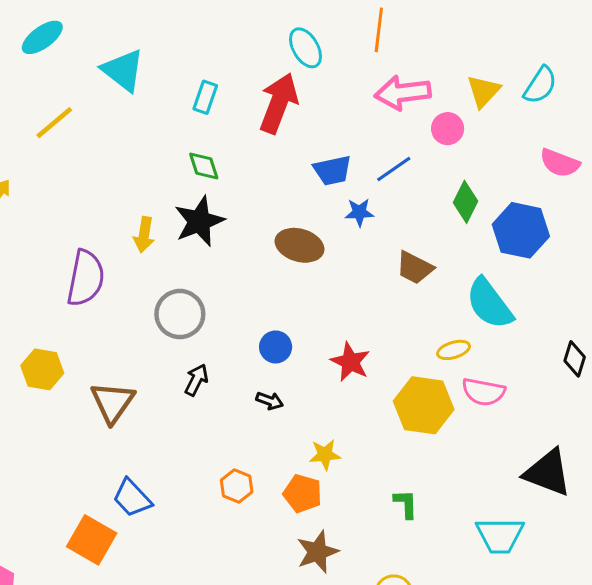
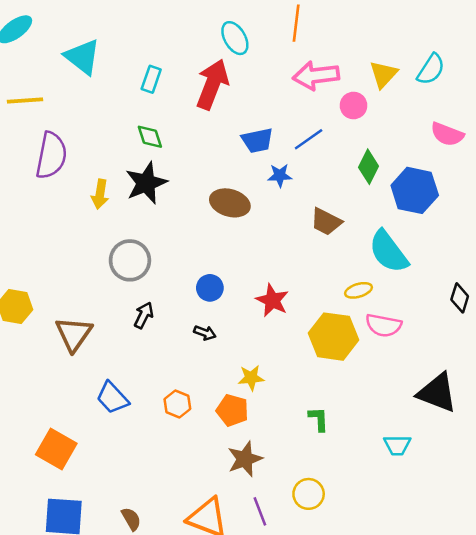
yellow line: (54, 123) -> (25, 101), turned 36
purple semicircle: (86, 278) -> (51, 155), moved
blue trapezoid: (132, 498) -> (112, 398), moved
cyan trapezoid: (500, 535) -> (397, 445), size x0.7

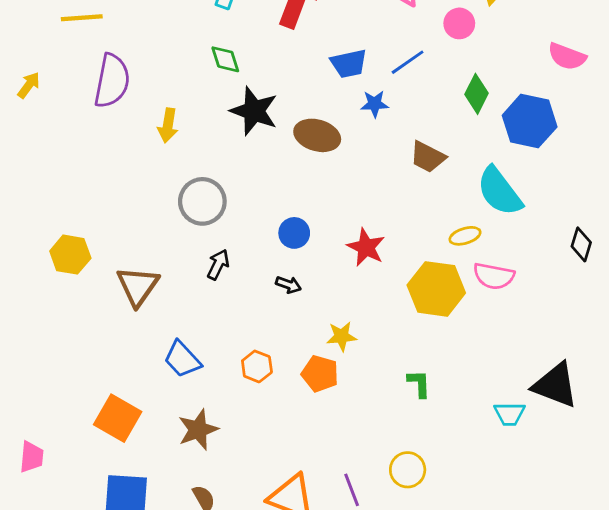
black star: (146, 183) -> (254, 111), moved, turned -30
black triangle: (437, 393) -> (555, 385), moved
brown star: (245, 459) -> (198, 430), moved

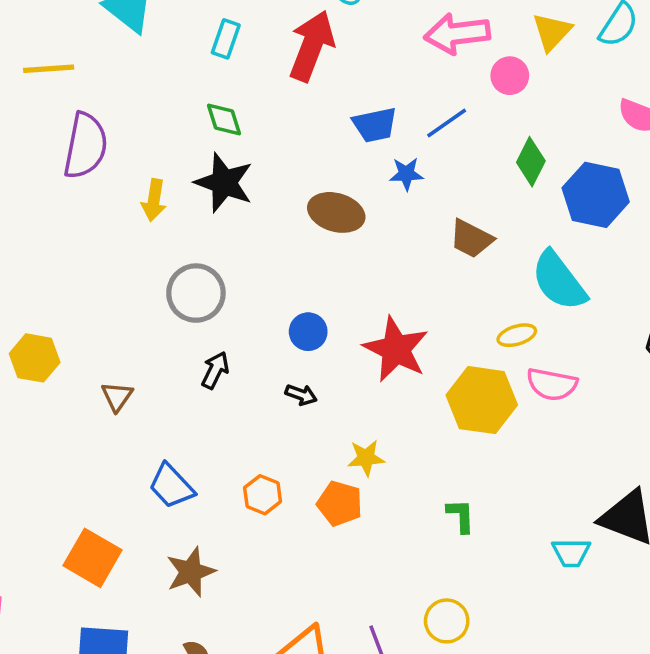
black star: (254, 111) -> (224, 183), moved
red star: (366, 247) -> (396, 349), size x1.4
brown triangle: (138, 286) -> (117, 397), size x0.6

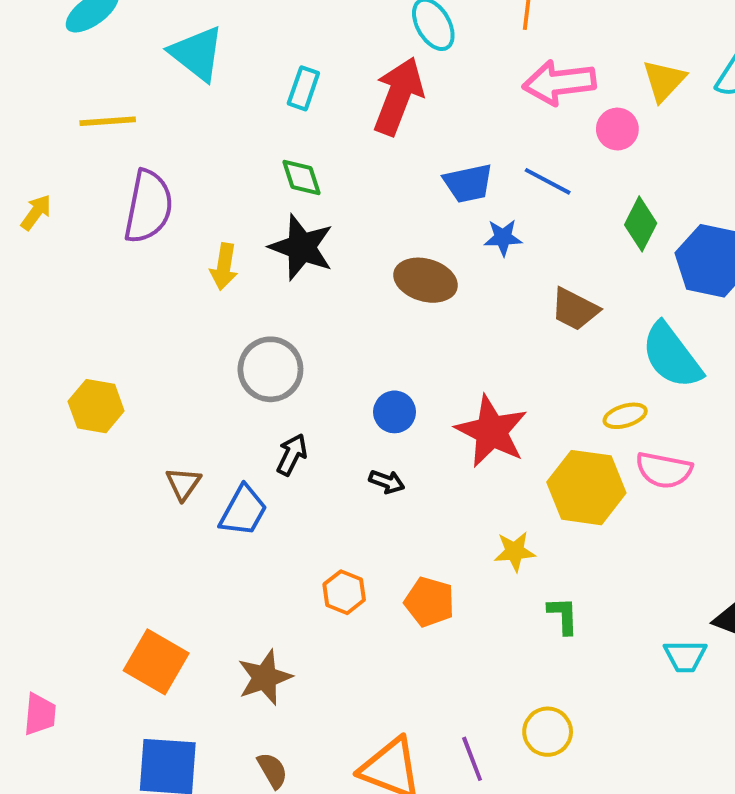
blue line: (447, 123) -> (548, 181), turned 63
yellow hexagon: (35, 358) -> (96, 406), moved
yellow star: (366, 458) -> (515, 551), moved
blue trapezoid: (171, 486) -> (243, 511), moved, turned -108

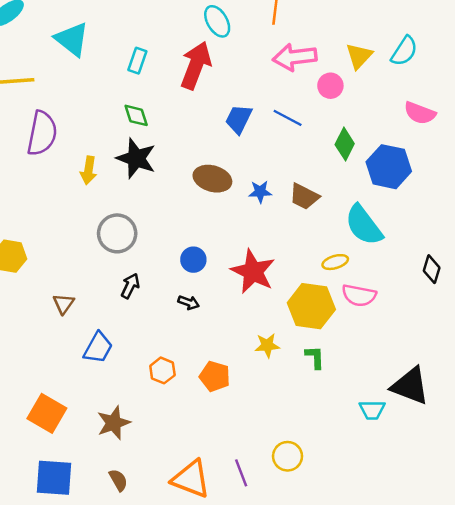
blue trapezoid: (468, 183) -> (239, 119), turned 128
blue star: (503, 238) -> (260, 192), moved
blue trapezoid: (243, 511) -> (98, 348), moved
green L-shape: (563, 615) -> (315, 357), moved

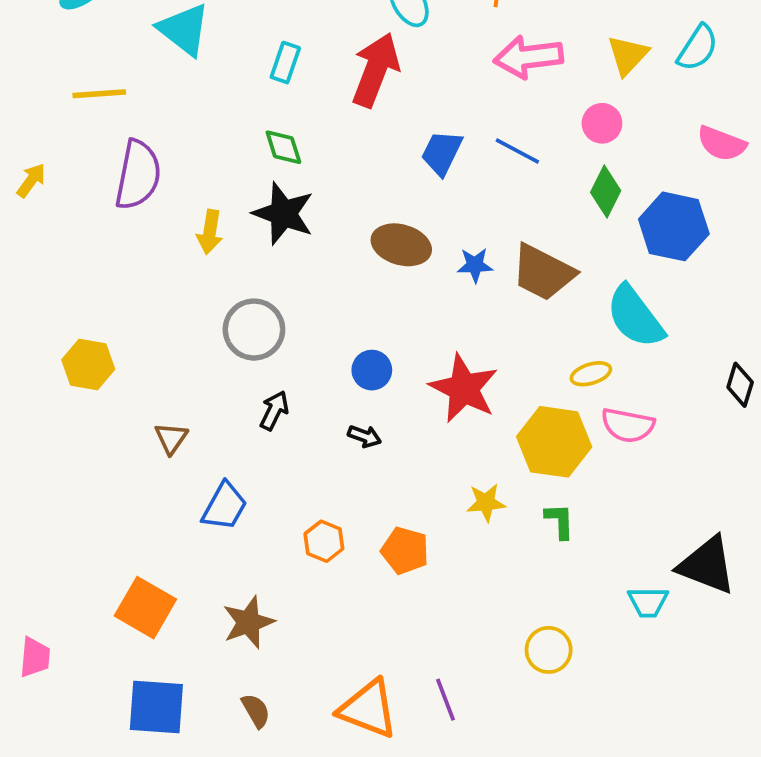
pink circle: (330, 86) -> (602, 123), moved
brown trapezoid: (304, 196) -> (543, 272), size x1.4
yellow circle: (288, 456) -> (549, 650), moved

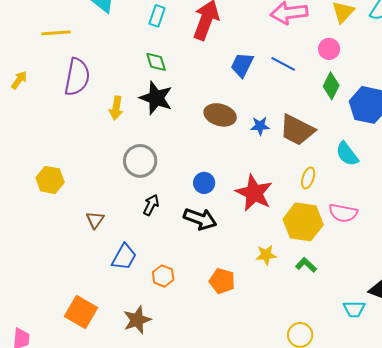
cyan semicircle: (635, 317) -> (347, 154), size x0.7
yellow ellipse: (591, 374) -> (308, 178), moved, turned -55
black arrow: (364, 436) -> (200, 219), size x1.8
green L-shape: (560, 521) -> (306, 265), turned -45
orange hexagon: (324, 541) -> (163, 276), moved

